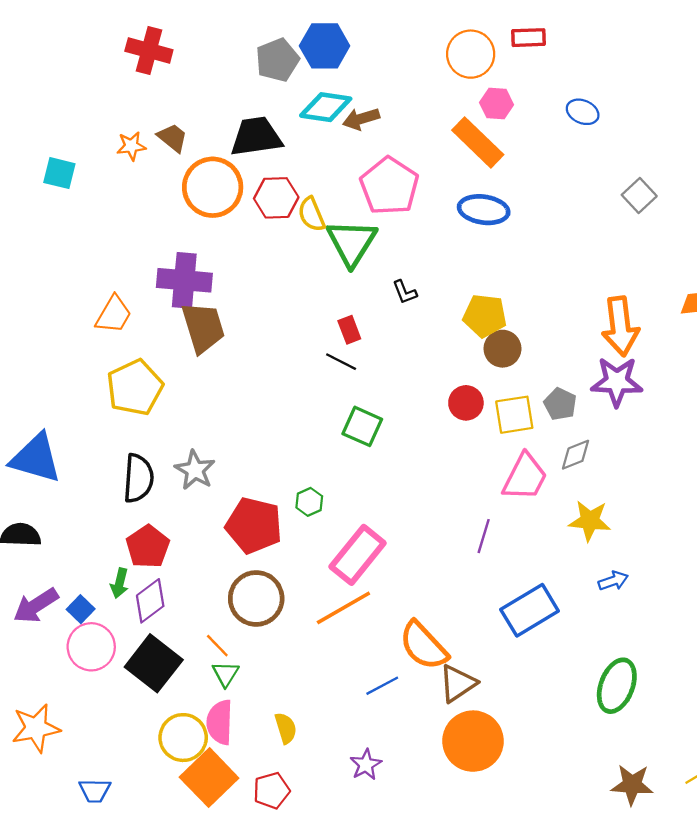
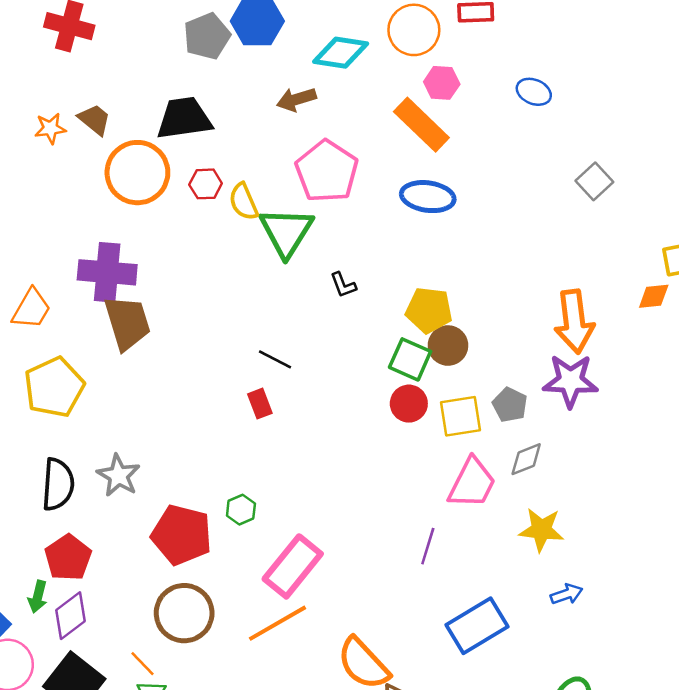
cyan diamond: (326, 107) -> (341, 53), moved
red hexagon: (276, 198) -> (206, 184), size x0.7
red rectangle: (349, 330) -> (260, 404), moved
green square: (362, 426) -> (410, 359), moved

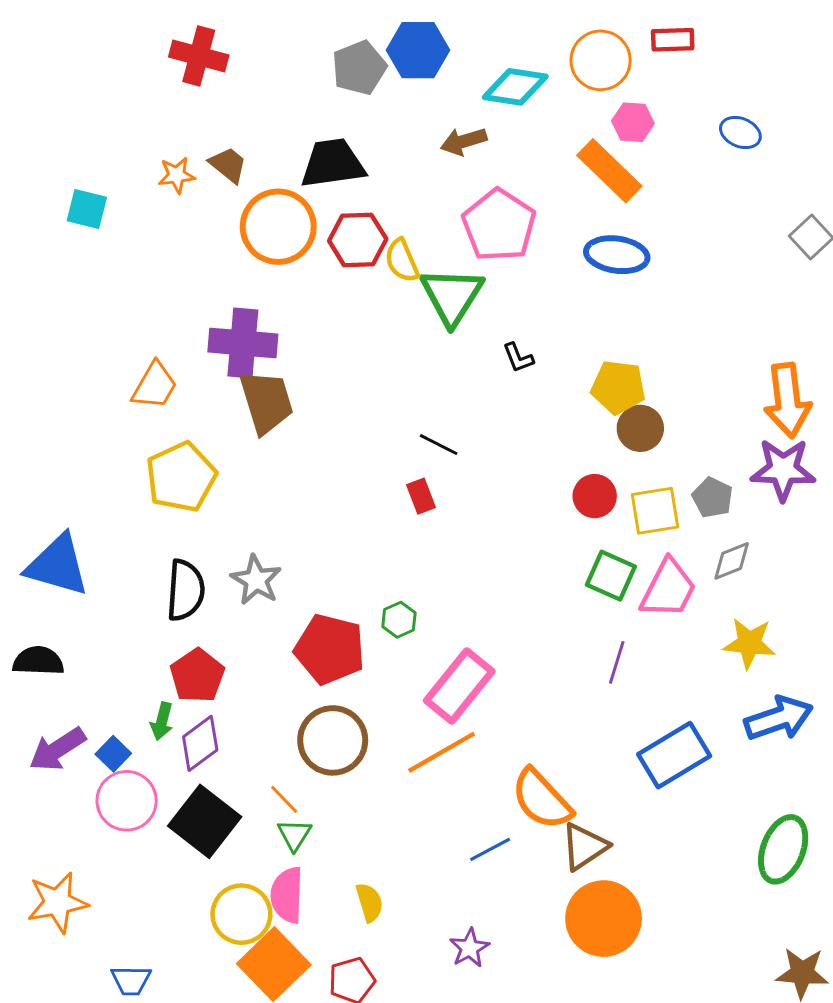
red hexagon: (206, 184) -> (358, 240), size x1.5
green square: (410, 359) -> (611, 576), moved
blue arrow: (567, 594) -> (779, 718), size x1.8

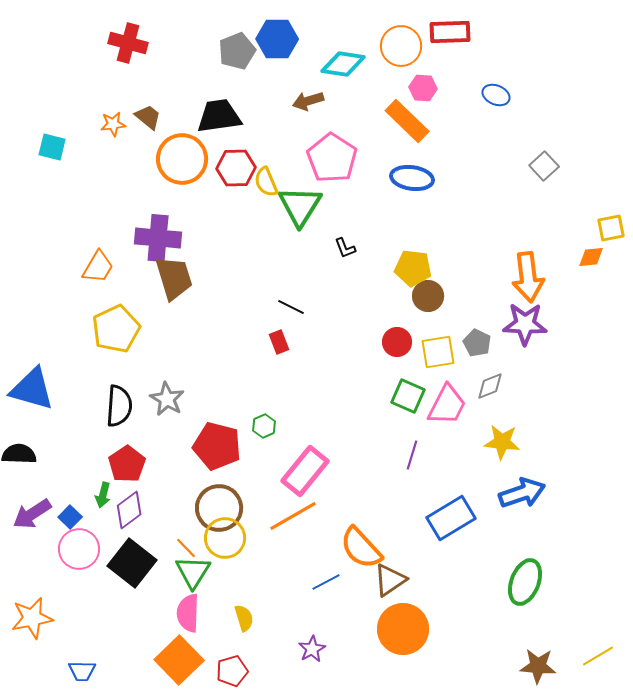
red rectangle: (673, 40) -> (450, 32), size x1.4
green triangle: (294, 835) -> (193, 572), size x1.5
yellow circle: (241, 914) -> (225, 538), moved

